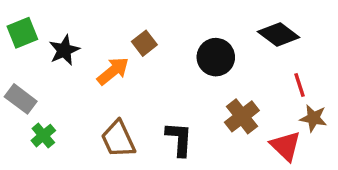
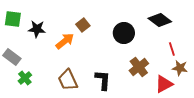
green square: (22, 33) -> (13, 19), turned 30
black star: (64, 50) -> (37, 29), turned 30
red triangle: (286, 146) -> (164, 84), turned 48

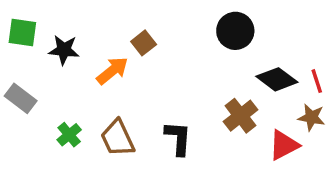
black diamond: (160, 20) -> (277, 79), moved
black circle: (124, 33) -> (235, 31), moved
red line: (172, 49) -> (317, 81), moved
green cross: (25, 78) -> (69, 135), moved

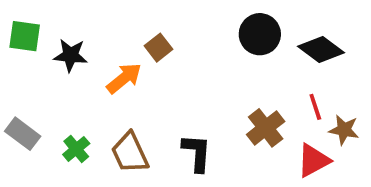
black diamond: (277, 79) -> (321, 50), moved
red line: (317, 81) -> (315, 107), moved
gray rectangle: (21, 98) -> (23, 134), moved

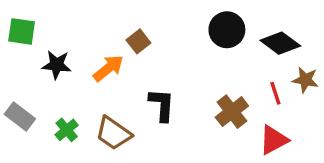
black star: (70, 55) -> (57, 65), moved
brown star: (344, 130) -> (305, 80), moved
brown trapezoid: (130, 153) -> (113, 133), turned -30
black L-shape: (197, 153) -> (162, 105), moved

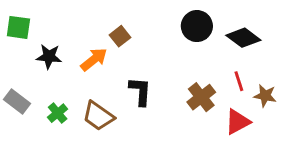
brown star: (305, 80) -> (265, 96), moved

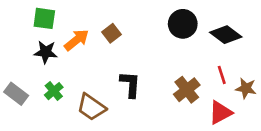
green square: (18, 27) -> (44, 18), moved
orange arrow: (94, 59) -> (77, 40), moved
green cross: (58, 113) -> (54, 91), moved

